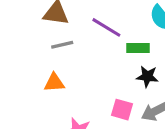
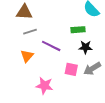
purple line: (106, 27) -> (51, 46), moved
orange triangle: (54, 83) -> (27, 56), turned -40

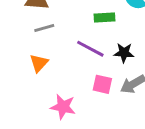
green rectangle: (78, 30) -> (105, 18), moved
purple line: (51, 46) -> (90, 49), moved

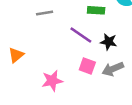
orange triangle: (39, 63) -> (16, 55), moved
pink star: (63, 107) -> (52, 81), turned -30

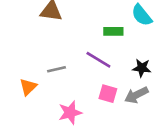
gray line: (45, 13) -> (57, 69), moved
black star: (109, 42) -> (142, 68), moved

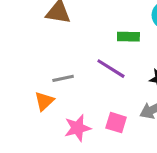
orange triangle: (28, 87) -> (44, 101), moved
pink square: (108, 94) -> (116, 123), moved

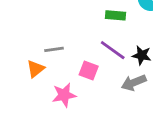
purple line: (111, 69) -> (113, 50), moved
pink square: (116, 123) -> (89, 70), moved

